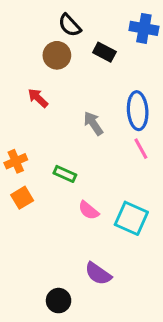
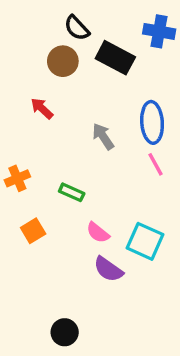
black rectangle: (104, 52) -> (115, 58), size x1.5
orange square: (22, 198) -> (33, 231), moved
purple semicircle: (98, 274) -> (108, 269), moved

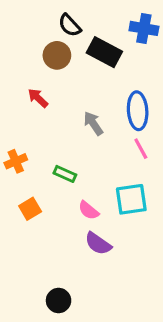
cyan square: (145, 241) -> (131, 199), moved, turned -32

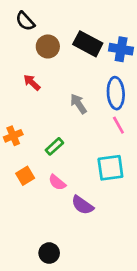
black semicircle: (70, 25) -> (25, 21), moved
blue cross: (144, 28) -> (121, 49), moved
green rectangle: (65, 174) -> (54, 146), turned -66
pink semicircle: (89, 210) -> (57, 182), moved

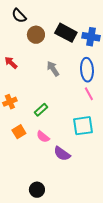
red arrow: (32, 82) -> (11, 63), moved
gray arrow: (78, 104) -> (53, 69), moved

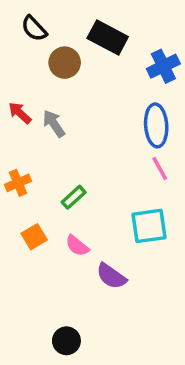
black rectangle: (66, 33) -> (108, 37), moved
blue cross: (91, 37) -> (163, 66), turned -36
gray arrow: (53, 69) -> (54, 124), moved

